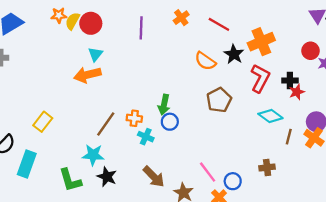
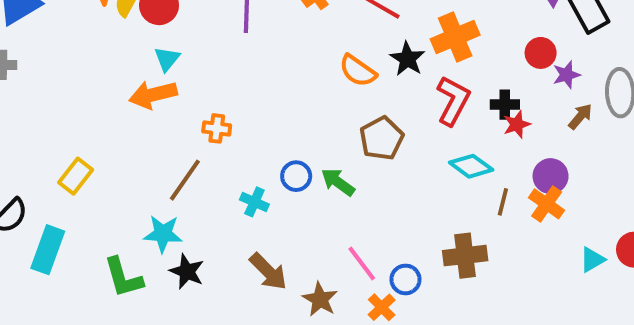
green arrow: (164, 105) -> (338, 182), moved, turned 114
orange cross: (134, 118) -> (217, 128), moved
brown cross: (267, 167) -> (465, 256), size x1.5

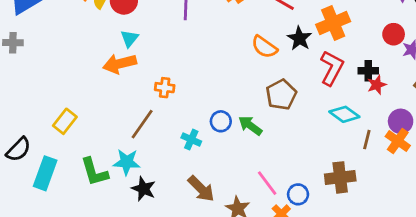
green L-shape: (123, 277) -> (94, 172), moved

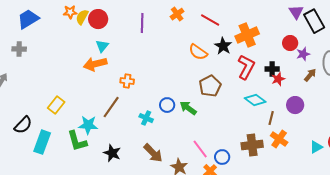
orange cross: (398, 141) -> (279, 139), moved
cyan star: (127, 162) -> (88, 125), moved

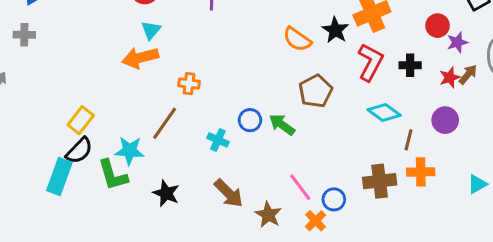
red star: (278, 79) -> (450, 77), moved
black semicircle: (23, 125) -> (79, 151), moved
orange cross: (279, 139) -> (421, 172), turned -36

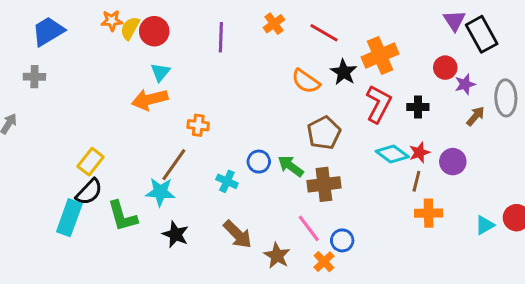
red star: (450, 77) -> (419, 152), moved
cyan star: (130, 151) -> (160, 192), moved
brown cross: (380, 181) -> (324, 184), moved

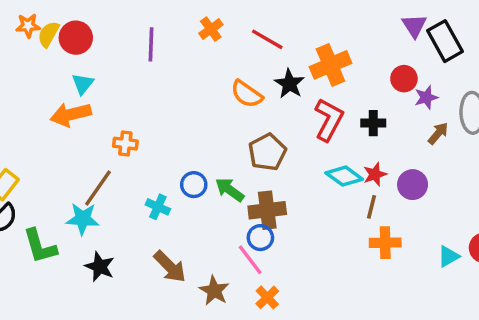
blue circle: (342, 240) -> (260, 238), moved

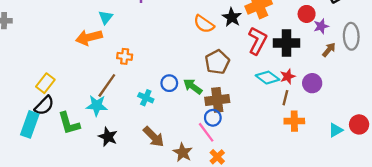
cyan triangle: (83, 84) -> (106, 17), moved
black cross: (373, 123) -> (286, 43), size x1.6

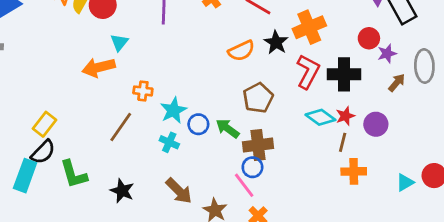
orange semicircle: (204, 24) -> (241, 51), turned -60
cyan star: (97, 105) -> (173, 110), moved, turned -30

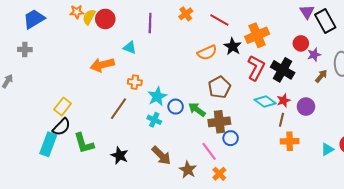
cyan triangle: (119, 42) -> (130, 47), moved, turned -48
black cross: (344, 74) -> (283, 70), turned 30
blue circle: (252, 167) -> (231, 138), moved

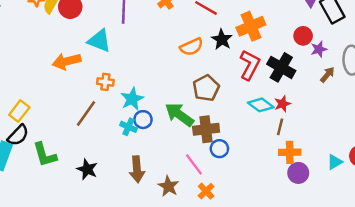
cyan triangle: (130, 47) -> (99, 41), size x1.5
blue circle: (176, 107) -> (143, 120), moved
purple circle: (306, 107) -> (298, 173), moved
green arrow: (197, 110) -> (179, 115), size x1.4
brown arrow: (161, 155) -> (137, 169), turned 40

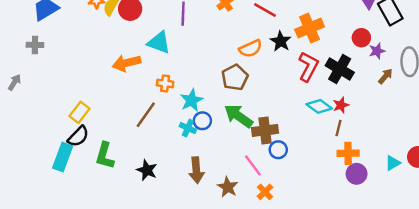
brown pentagon: (206, 88) -> (235, 77), moved
green L-shape: (45, 155) -> (105, 156), turned 32

